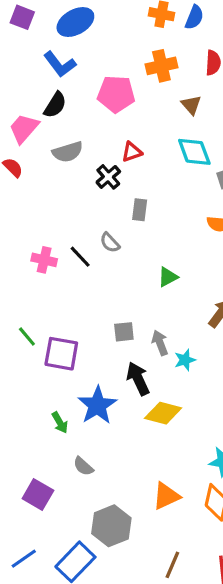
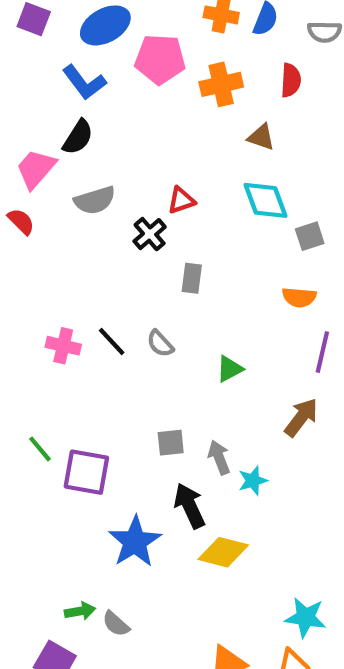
pink pentagon: (116, 94) -> (160, 59), moved
brown triangle: (191, 105) -> (261, 137), turned -30
gray semicircle: (110, 243) -> (160, 344), moved
green arrow: (60, 423) -> (80, 611), moved, turned -70

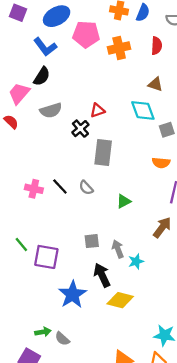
brown triangle: (261, 137) -> (155, 84), moved
gray rectangle: (192, 278) -> (103, 152), size x1.6

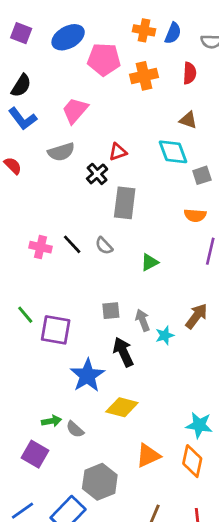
blue L-shape: (45, 47) -> (23, 119), moved
black semicircle: (42, 76) -> (21, 86), moved
pink trapezoid: (19, 93) -> (75, 110), moved
brown arrow: (162, 227) -> (196, 316), moved
yellow diamond: (120, 300) -> (122, 407), moved

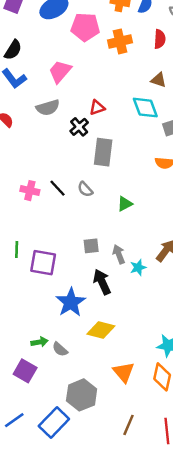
green line: (25, 315) -> (17, 249), turned 42
orange triangle: (148, 456) -> (124, 372), turned -45

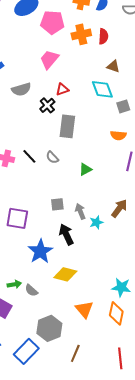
red semicircle: (160, 39) -> (103, 36), moved
pink trapezoid: (60, 72) -> (49, 59), moved
brown line: (128, 425) -> (75, 353), moved

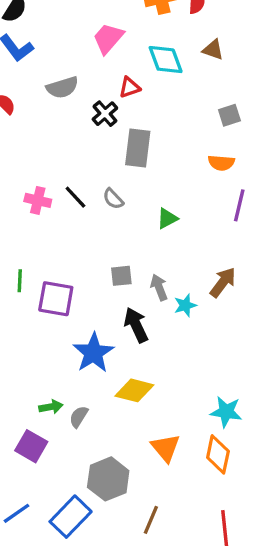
cyan diamond: (102, 89) -> (166, 60), moved
gray semicircle: (31, 290) -> (79, 417), turned 80

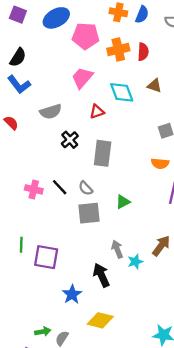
black cross: (105, 114) -> (70, 140), moved
gray square: (121, 276) -> (89, 213), moved, size x1.5
blue star: (93, 353) -> (72, 294), size x0.7

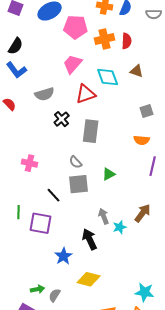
red triangle: (97, 112) -> (86, 94), size x1.5
black line: (60, 187) -> (54, 195), moved

